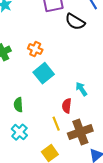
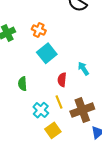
red semicircle: (67, 106) -> (62, 80), moved
cyan cross: (19, 132) -> (41, 110), moved

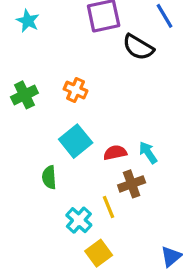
cyan square: (47, 53) -> (76, 141), moved
red semicircle: (62, 80) -> (115, 153), moved, turned 72
brown cross: (82, 110) -> (132, 184), moved, size x0.7

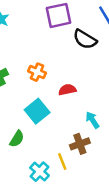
red semicircle: (115, 153) -> (67, 90), moved
green semicircle: (49, 177) -> (17, 139), turned -144

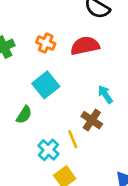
red semicircle: (67, 90) -> (85, 46), moved, size x1.5
brown cross: (80, 144) -> (92, 120), turned -36

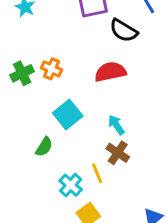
orange cross: (46, 43) -> (51, 69), moved
cyan arrow: (105, 94) -> (116, 125), moved

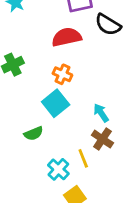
orange cross: (51, 69) -> (62, 74), moved
red semicircle: (110, 72) -> (67, 37), moved
green semicircle: (44, 147) -> (34, 134), turned 36

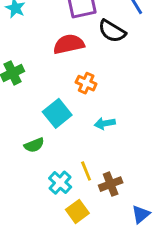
orange cross: (62, 74) -> (86, 83), moved
cyan arrow: (101, 113) -> (105, 123), turned -66
brown cross: (102, 139) -> (111, 184), moved, turned 35

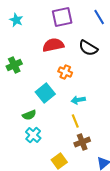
black semicircle: (112, 31) -> (88, 48), moved
yellow line: (86, 171) -> (75, 121), moved
cyan cross: (60, 183) -> (33, 135), moved

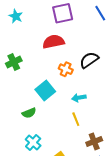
black semicircle: (88, 48) -> (89, 60), moved, turned 114
cyan cross: (33, 135) -> (33, 142), moved
brown cross: (82, 142) -> (94, 141), moved

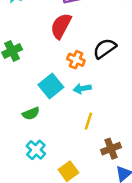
red semicircle: (53, 42) -> (61, 26), turned -50
cyan arrow: (79, 98) -> (82, 89), moved
yellow line: (76, 119) -> (88, 121), turned 40

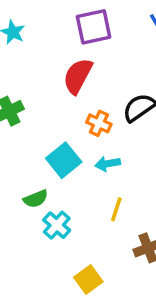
cyan cross: (36, 150) -> (57, 225), moved

